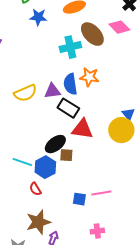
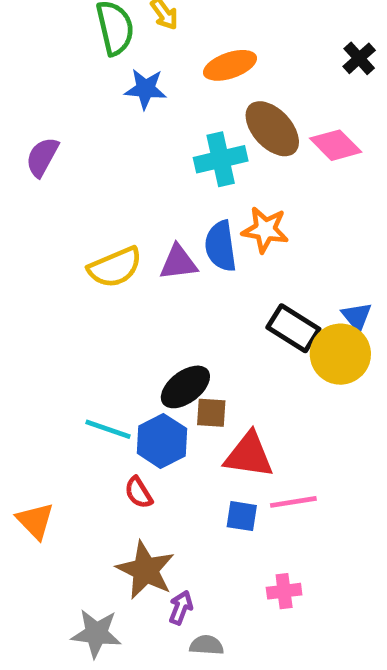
pink diamond: (119, 27) -> (336, 145), moved
black rectangle: (68, 108) -> (293, 328), moved
red triangle: (82, 129) -> (249, 455), moved
brown star: (38, 222) -> (146, 570), turned -30

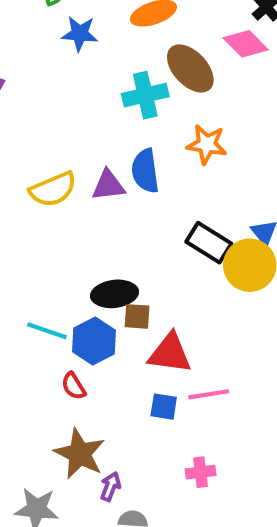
pink diamond: (336, 145) -> (246, 44), moved
orange star: (265, 230) -> (207, 144), moved
black ellipse: (185, 387) -> (115, 294), turned 30

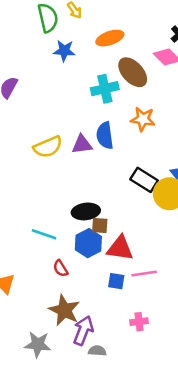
blue hexagon: (94, 341) -> (88, 243), moved
purple arrow: (110, 486) -> (83, 330), size x1.6

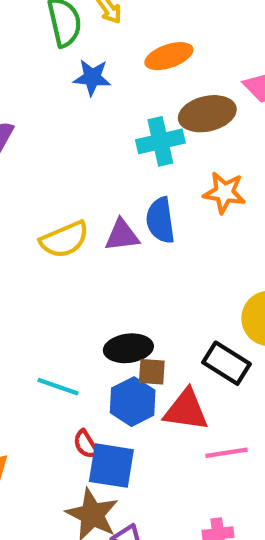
brown ellipse: (133, 72) -> (207, 114), turned -60
black rectangle: (144, 180) -> (227, 363), moved
blue square: (116, 281) -> (111, 466), moved, size x1.6

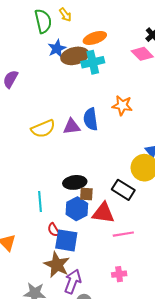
blue star: (92, 77) -> (57, 49), turned -30
brown ellipse: (207, 114) -> (75, 56), moved
cyan cross: (160, 141) -> (93, 62), moved
cyan line: (58, 387) -> (40, 201), turned 66

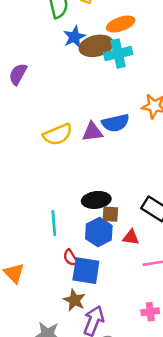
blue semicircle: (91, 119) -> (115, 123), turned -95
red triangle: (103, 213) -> (131, 237), size x0.6
brown star: (57, 265) -> (74, 300), size x0.7

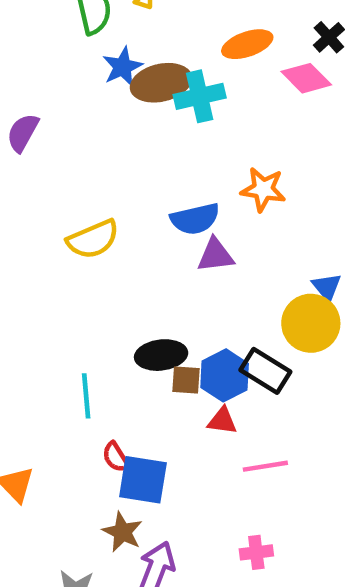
orange ellipse: (121, 24) -> (247, 44), moved
purple triangle: (92, 132) -> (215, 255), moved
blue hexagon: (99, 232) -> (225, 375), moved

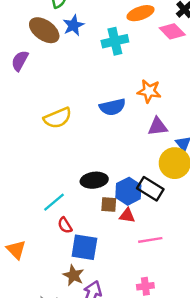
brown ellipse: (161, 83) -> (44, 30), moved, turned 48
purple triangle: (215, 255) -> (158, 127), moved
brown square: (186, 380) -> (109, 205), moved
cyan line: (86, 396) -> (54, 202), turned 55
red semicircle: (116, 457) -> (65, 225), moved

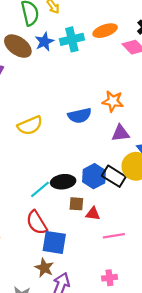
cyan cross: (115, 41) -> (72, 39), moved
black rectangle: (150, 189) -> (114, 176), moved
blue hexagon: (128, 191) -> (94, 176), moved
cyan line: (54, 202) -> (40, 189), moved
red semicircle: (65, 225) -> (37, 223), size x1.6

